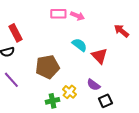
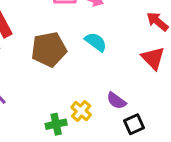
red triangle: (99, 56) -> (153, 58), moved
brown pentagon: (47, 67) -> (49, 49), moved

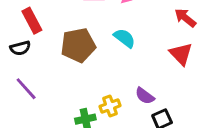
yellow cross: (81, 111) -> (110, 106), turned 30

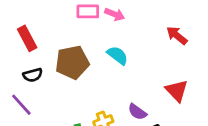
black semicircle: (20, 48) -> (33, 75), moved
red triangle: (181, 54) -> (177, 91), moved

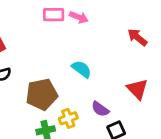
cyan semicircle: (117, 55) -> (82, 69), moved
brown pentagon: (72, 62) -> (42, 94), moved

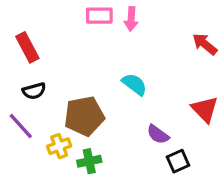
pink arrow: (79, 17) -> (131, 19), turned 72
yellow cross: (68, 118) -> (59, 146), moved

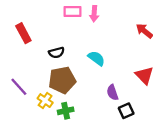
black semicircle: (34, 91) -> (57, 53), moved
purple semicircle: (158, 134) -> (112, 93), turned 35
yellow cross: (59, 146) -> (45, 101), turned -35

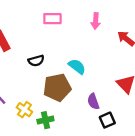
pink arrow: (94, 14) -> (96, 21), moved
brown pentagon: (62, 80) -> (57, 87), moved

